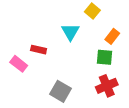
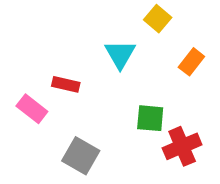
green square: (105, 57) -> (150, 118), moved
gray square: (61, 91) -> (81, 156), moved

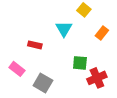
pink rectangle: (32, 109) -> (17, 69), moved

